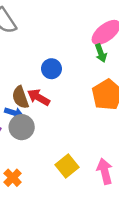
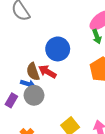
blue circle: (51, 69) -> (58, 49), size x1.5

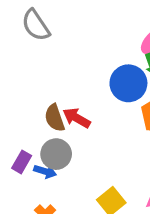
blue circle: (58, 49) -> (128, 83), moved
blue arrow: (28, 84) -> (45, 171), moved

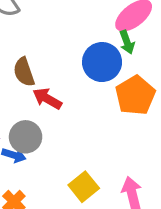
brown semicircle: (55, 118) -> (24, 72), moved

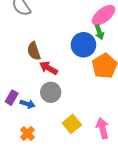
gray circle: (26, 137) -> (51, 92), moved

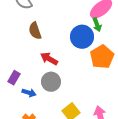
brown semicircle: (34, 51) -> (35, 31), moved
purple rectangle: (12, 98) -> (14, 78), moved

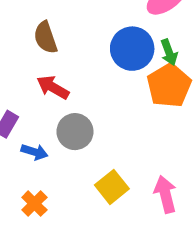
green arrow: (97, 25) -> (169, 52), moved
red arrow: (49, 59) -> (53, 87), moved

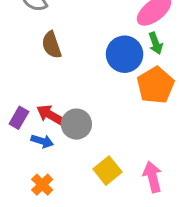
green arrow: (169, 52) -> (156, 43), moved
red arrow: (53, 87) -> (50, 115), moved

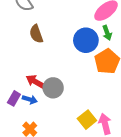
purple rectangle: (19, 118) -> (14, 98), moved
yellow square: (107, 171) -> (87, 120), moved

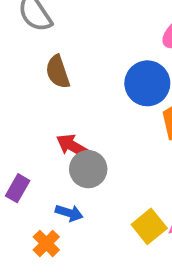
red arrow: (35, 81) -> (73, 146), moved
blue arrow: (30, 99) -> (69, 213), moved

